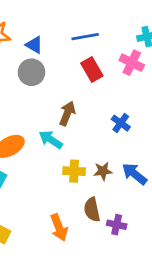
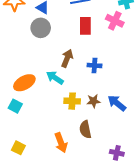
red rectangle: (92, 69) -> (85, 26), turned 30
blue cross: (121, 123) -> (94, 65), moved, turned -32
purple cross: (117, 225) -> (117, 153), moved

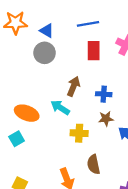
orange ellipse: (24, 83) -> (27, 113), turned 50
brown star: (93, 101) -> (106, 119), moved
cyan square: (15, 106) -> (17, 139), turned 32

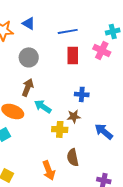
blue triangle: (47, 31) -> (29, 23), moved
brown arrow: (74, 86) -> (28, 87), moved
brown star: (106, 119) -> (74, 116), moved

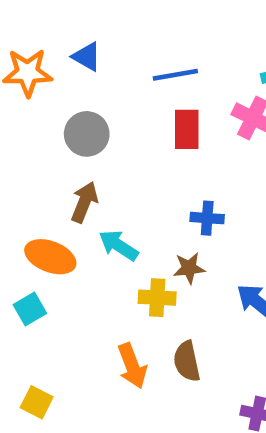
orange arrow: (49, 170) -> (132, 366), moved

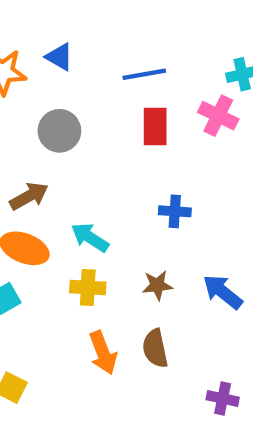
brown arrow: (84, 202) -> (29, 196), moved, turned 39
brown star: (189, 268) -> (157, 285), moved
yellow cross: (157, 298) -> (88, 287), moved

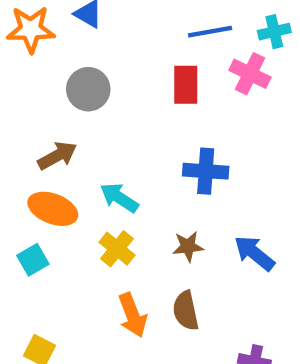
blue line: (144, 74) -> (210, 32), moved
blue cross: (175, 211) -> (206, 171), size x1.4
yellow cross: (88, 287) -> (117, 249), turned 36

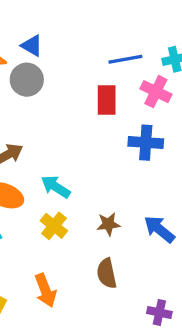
gray circle: (88, 89) -> (27, 80), moved
blue cross: (206, 171) -> (146, 143), moved
orange arrow: (133, 315) -> (45, 290), moved

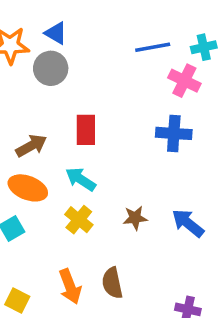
red rectangle: (107, 100) -> (86, 130), moved
brown semicircle: (107, 273) -> (112, 283), moved

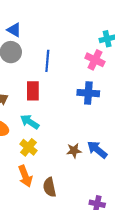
blue line: (153, 47) -> (47, 61), moved, turned -75
brown star: (135, 218) -> (74, 151), moved
orange arrow: (70, 286) -> (25, 176), moved

